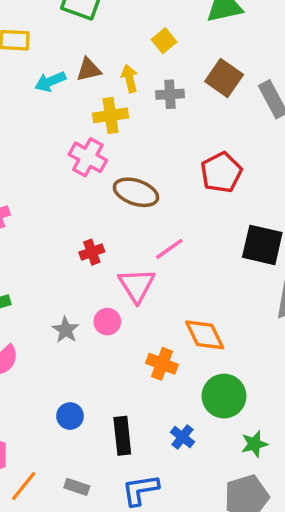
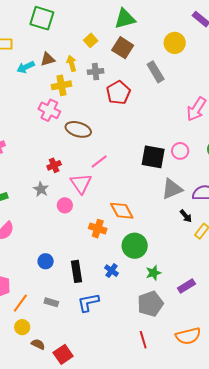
brown square: (224, 78) -> (123, 48), moved
red pentagon: (221, 172) -> (118, 93), moved
gray star: (66, 330) -> (41, 189), moved

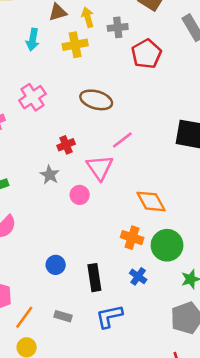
cyan arrow: (26, 67) -> (33, 40), moved, turned -54
pink cross: (49, 110) -> (32, 97), moved, turned 30
orange cross: (98, 229) -> (132, 238), moved

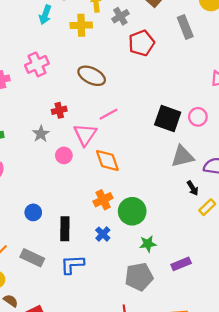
gray cross: (118, 27) -> (120, 16), turned -35
orange diamond: (151, 201) -> (107, 161), moved
orange cross: (132, 238) -> (103, 200), turned 36
gray rectangle: (63, 316) -> (32, 258), size x1.5

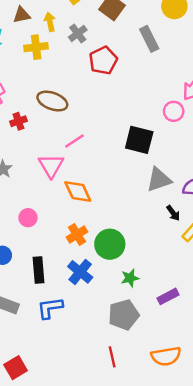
red cross: (59, 110) -> (18, 121), moved
pink circle: (198, 117) -> (174, 111), moved
pink circle: (64, 155) -> (28, 218), moved
blue cross: (103, 234) -> (80, 272), size x1.5

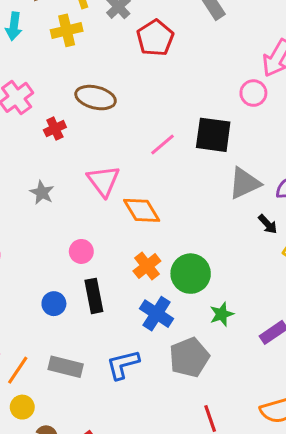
pink line: (74, 141) -> (162, 145), moved
black rectangle: (38, 270) -> (94, 296), moved
gray pentagon: (124, 315) -> (189, 357), moved

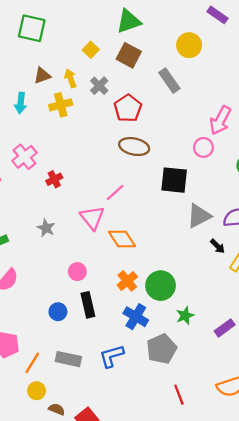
brown ellipse: (96, 98) -> (134, 147), moved
pink line: (162, 145) -> (115, 193), moved

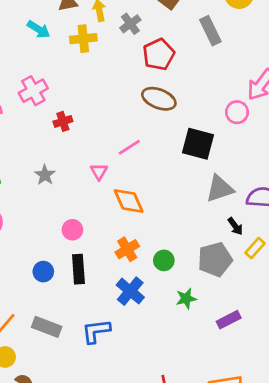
cyan arrow: (21, 103) -> (39, 29), turned -72
pink triangle: (92, 218) -> (99, 172), size x0.6
green circle: (161, 286) -> (164, 260), size x0.6
gray pentagon: (162, 349) -> (215, 259), moved

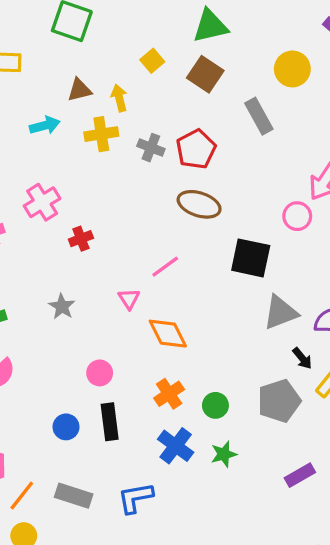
gray cross: (130, 24) -> (151, 148), moved, turned -30
cyan arrow: (39, 29) -> (45, 125), turned -45
green star: (186, 299) -> (224, 454), moved

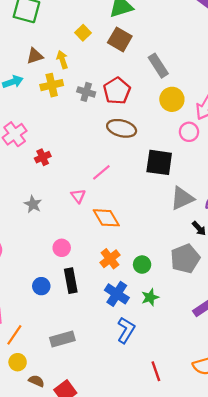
yellow circle: (292, 69) -> (172, 99), moved
gray rectangle: (74, 496) -> (62, 339), moved, turned -30
blue L-shape: (135, 498) -> (126, 330), moved, turned 135

